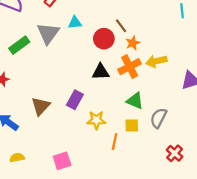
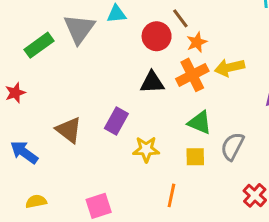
brown triangle: (41, 106) -> (69, 130), turned -36
orange line: (115, 142) -> (171, 195), moved

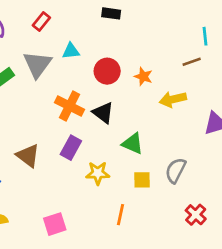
brown line: (180, 18) -> (192, 62), moved, turned -72
orange star: (197, 42) -> (143, 76), turned -30
orange cross: (192, 75) -> (70, 106), moved, turned -36
black triangle: (152, 82) -> (103, 113), turned 40
green triangle: (200, 123) -> (133, 144), moved

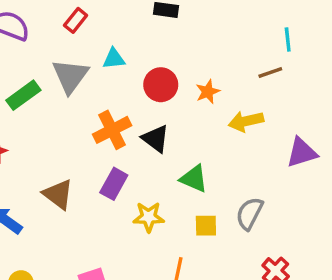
orange star: (143, 76) -> (208, 92), turned 30
orange cross: (70, 106) -> (112, 130), turned 36

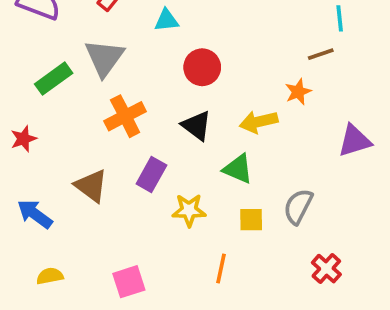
cyan triangle: (114, 59) -> (166, 20), moved
orange star: (208, 92) -> (298, 92), moved
yellow arrow: (246, 121) -> (259, 122), moved
orange cross: (112, 130) -> (125, 116), moved

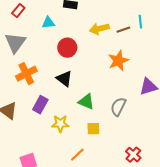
brown line: (321, 54) -> (123, 30), moved
orange star: (298, 92) -> (118, 61), size x1.5
yellow arrow: (259, 122) -> (99, 29), moved
gray semicircle: (298, 206) -> (118, 107), moved
orange line: (221, 269) -> (77, 155), turned 35

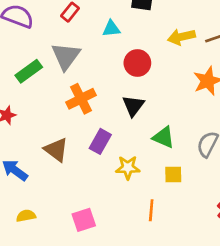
black triangle: (64, 79) -> (133, 106), turned 30
orange line: (77, 155) -> (151, 210), turned -42

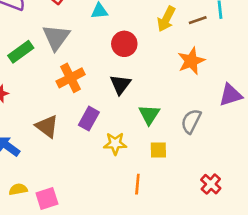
yellow arrow: (181, 37) -> (166, 19), turned -50
green triangle: (164, 137) -> (149, 115), turned 40
pink square: (84, 220) -> (47, 199), moved

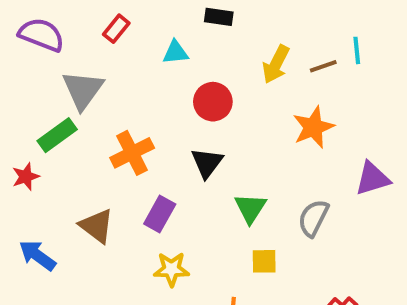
gray triangle: (56, 37) -> (83, 90), moved
green rectangle: (21, 52) -> (57, 135), moved
yellow star: (115, 143) -> (171, 269), moved

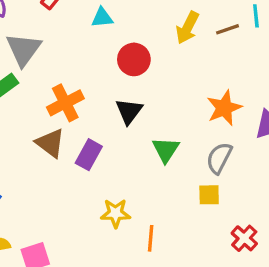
orange star: (313, 127) -> (224, 108), moved
brown triangle: (97, 226) -> (50, 143), moved
yellow square: (264, 261) -> (209, 195), moved
yellow star: (171, 269) -> (115, 213), moved

